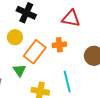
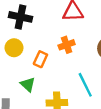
orange rectangle: (35, 52) -> (40, 59), size x0.6

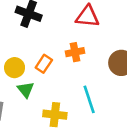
yellow circle: (14, 48) -> (15, 68), moved

